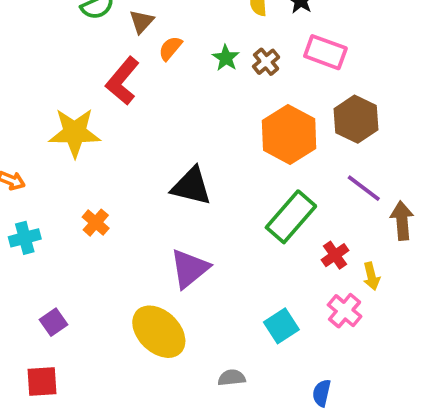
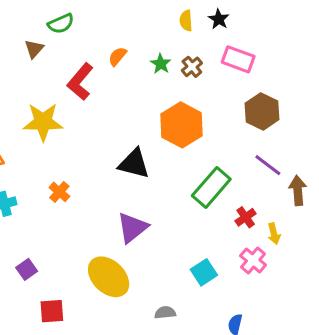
brown triangle: (142, 22) -> (34, 49), moved
orange hexagon: (289, 134) -> (182, 125), moved
red square: (42, 381) -> (52, 311), moved

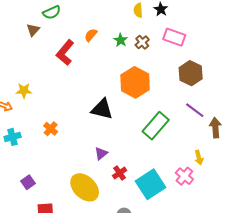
yellow star: (43, 122) -> (24, 91), moved, size x0.6
red cross: (246, 217) -> (120, 173), moved
purple triangle: (132, 228) -> (101, 153), size x0.6
cyan square: (204, 272) -> (150, 184), size x1.6

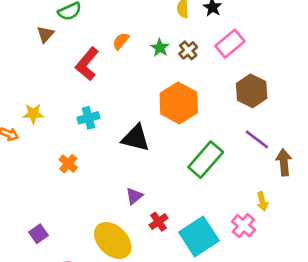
pink rectangle: (174, 37) -> (230, 44), turned -60
cyan cross: (13, 137) -> (88, 118), moved

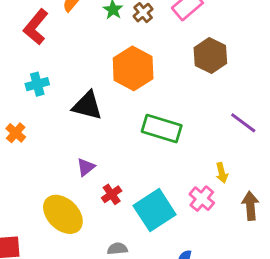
purple line: (257, 139) -> (243, 123), moved
green rectangle: (206, 160) -> (162, 128), turned 66
brown arrow: (284, 162) -> (250, 206), moved

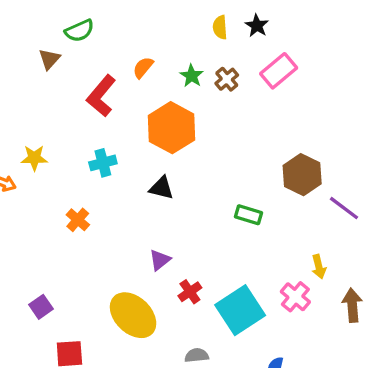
brown hexagon: (210, 55) -> (302, 175), moved
orange hexagon: (133, 68) -> (172, 128), moved
black triangle: (87, 106) -> (161, 188), size x0.7
green rectangle: (162, 128) -> (249, 215), size x0.6

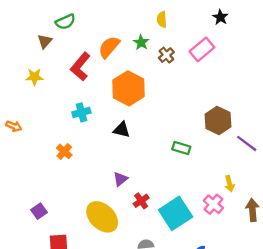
black star: (257, 26) -> (220, 17), moved
orange semicircle: (143, 67) -> (109, 47), size x1.5
green star: (192, 76) -> (141, 42), moved
yellow star: (34, 158) -> (34, 77), moved

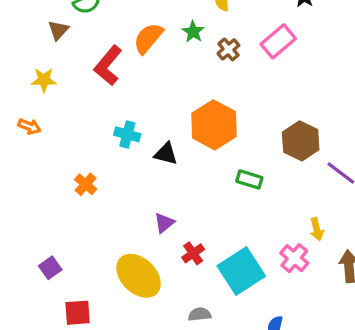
orange hexagon: (129, 88) -> (214, 125), moved
cyan cross: (81, 112) -> (127, 134), moved, turned 30
orange arrow: (14, 126) -> (29, 126), moved

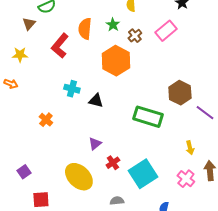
orange semicircle: (148, 38) -> (85, 29), turned -35
orange hexagon: (214, 125) -> (116, 61), moved
green rectangle: (249, 179) -> (148, 117), size x1.8
pink cross: (294, 258) -> (186, 179), moved

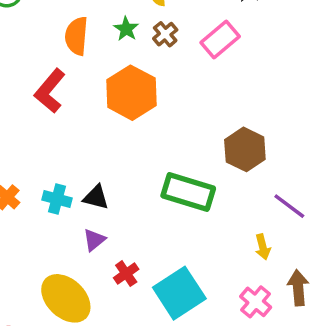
brown cross: (135, 36) -> (165, 34), moved
red L-shape: (60, 46) -> (50, 91), moved
cyan cross: (72, 89) -> (57, 199), moved
black triangle: (96, 101) -> (96, 197), moved
purple line: (205, 113) -> (289, 206), moved

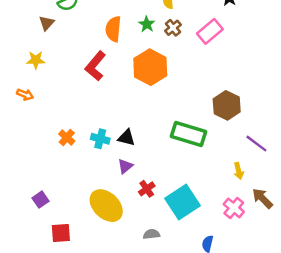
brown arrow: (298, 288) -> (262, 198), turned -40

